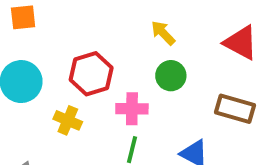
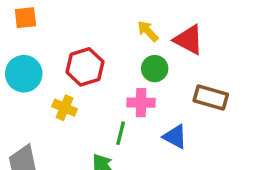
red triangle: (241, 43) -> (189, 40), moved
pink cross: (132, 109) -> (141, 103), moved

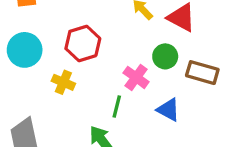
green circle: (155, 69) -> (165, 56), moved
pink cross: (141, 103) -> (136, 77), turned 35

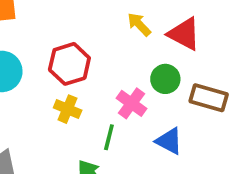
yellow cross: (63, 82) -> (68, 109), moved

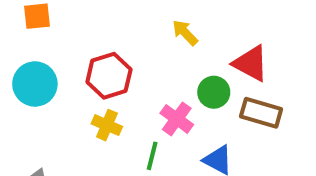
red triangle: (184, 34) -> (251, 63), moved

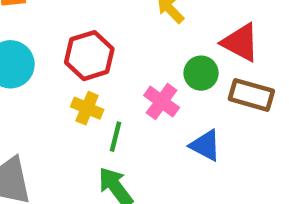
green line: (152, 156) -> (116, 137), moved

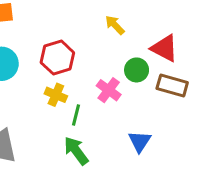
blue triangle: (205, 145) -> (140, 141), moved, turned 35

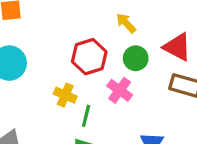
red hexagon: (57, 58) -> (89, 57), moved
green circle: (137, 70) -> (136, 58), moved

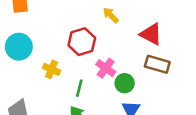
green circle: (136, 58) -> (125, 83), moved
yellow cross: (65, 95) -> (52, 69), moved

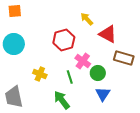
red triangle: (151, 34) -> (108, 34), moved
yellow cross: (52, 69) -> (40, 74), moved
green line: (79, 88) -> (70, 77), moved, turned -32

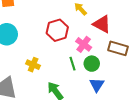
pink cross: (83, 61) -> (84, 44), moved
green line: (70, 77) -> (73, 64), moved

